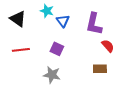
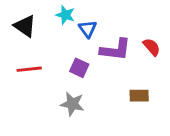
purple L-shape: (94, 24) -> (115, 50), moved, turned -95
red semicircle: (108, 46) -> (152, 47), moved

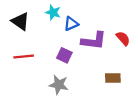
blue triangle: (88, 29) -> (71, 24), turned 42

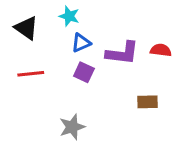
blue triangle: (71, 24) -> (81, 43), moved
red semicircle: (123, 38) -> (161, 50), turned -42
gray star: (59, 85) -> (72, 127), moved, turned -30

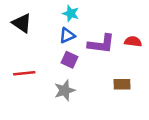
cyan star: (69, 16) -> (71, 13), moved
red line: (31, 74) -> (24, 73), moved
gray star: (72, 127) -> (65, 90), moved

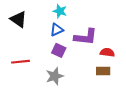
red semicircle: (133, 41) -> (107, 52), moved

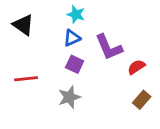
purple L-shape: (86, 37) -> (109, 47), turned 60
red semicircle: (107, 52) -> (136, 67), turned -40
brown rectangle: (103, 71) -> (142, 100), moved, turned -48

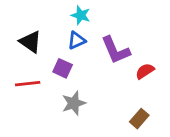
black triangle: (23, 25) -> (30, 42), moved
purple square: (75, 64) -> (63, 68), moved
brown rectangle: (142, 100) -> (139, 119), moved

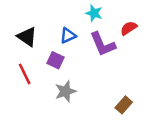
cyan star: (81, 15) -> (94, 13), moved
red semicircle: (145, 71) -> (129, 28), moved
red line: (28, 84) -> (25, 74), turned 70

